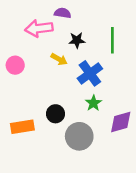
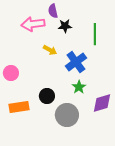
purple semicircle: (63, 13) -> (53, 11), turned -112
black star: (77, 40) -> (65, 26), moved
pink circle: (15, 65) -> (11, 73), moved

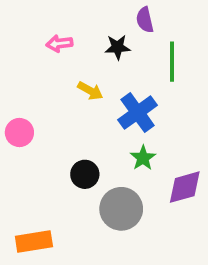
purple semicircle: (53, 11) -> (145, 20), moved
pink arrow: (33, 24) -> (59, 43), size x0.6
orange rectangle: (19, 107) -> (34, 242), moved

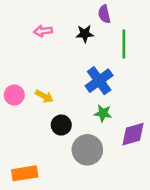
yellow arrow: (90, 91) -> (44, 96), moved
green star: (143, 158) -> (103, 113), turned -30

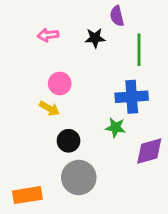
blue cross: (99, 81) -> (132, 97), moved, turned 32
pink circle: (14, 95) -> (60, 84), moved
gray circle: (87, 150) -> (79, 177), moved

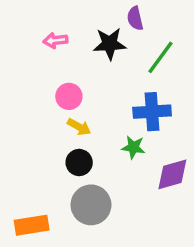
black star: (95, 38) -> (110, 44), size x1.4
green line: (139, 50) -> (161, 57), turned 36
yellow arrow: (49, 108) -> (79, 127), moved

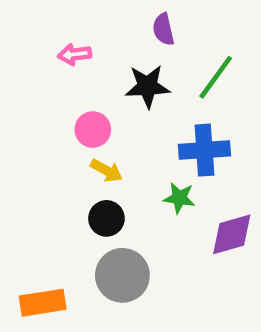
purple semicircle: (135, 18) -> (163, 29), moved
black star: (110, 44) -> (147, 86), moved

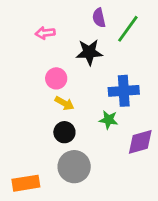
green line: (216, 77) -> (128, 29), moved

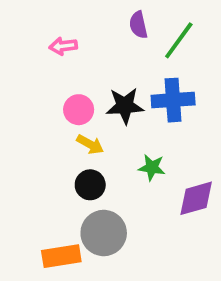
black star: (89, 52) -> (125, 106), moved
blue cross: (124, 91) -> (173, 100), moved
orange rectangle: (26, 183) -> (61, 256), moved

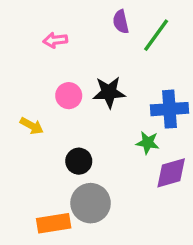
blue cross: (173, 100) -> (169, 109), moved
yellow arrow: (90, 144) -> (32, 126), moved
green star: (152, 167) -> (148, 143), moved

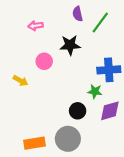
black star: (109, 92) -> (70, 45), moved
black circle: (79, 161) -> (78, 111), moved
gray circle: (91, 203) -> (68, 139), moved

